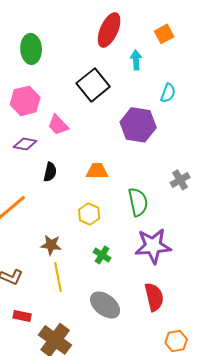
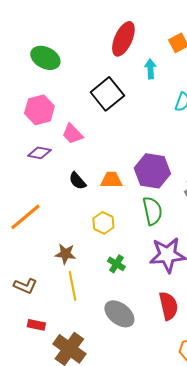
green ellipse: (31, 49) -> (45, 58), turned -60
purple hexagon: (138, 125) -> (152, 171), moved
black semicircle: (50, 172) -> (77, 181), moved, turned 126

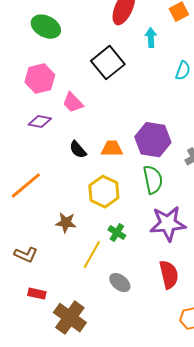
yellow hexagon: (103, 223) -> (104, 192), size x1.4
yellow line: (72, 286) -> (92, 255), moved, turned 40
gray ellipse: (119, 314) -> (120, 283), size x0.7

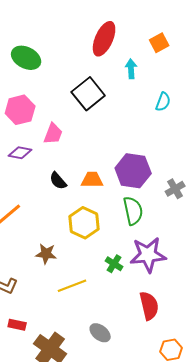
pink trapezoid: (73, 103) -> (53, 134), turned -115
green cross: (117, 233) -> (114, 264), moved
yellow line: (92, 255) -> (72, 286), turned 40
gray ellipse: (120, 283) -> (100, 333), moved

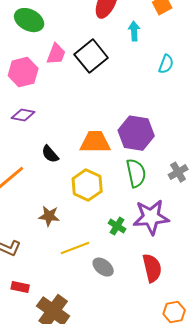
pink trapezoid: (53, 134) -> (56, 54), moved
orange trapezoid: (92, 180) -> (95, 142), size x1.4
black semicircle: (58, 181) -> (50, 154), moved
gray cross: (175, 189) -> (178, 172), moved
gray ellipse: (100, 333) -> (103, 267), moved

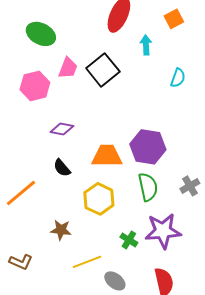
purple diamond: (23, 115) -> (62, 129), moved

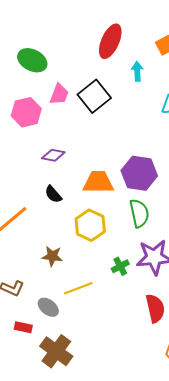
green cross: (129, 240) -> (120, 266), turned 30
gray ellipse: (115, 281) -> (48, 307), moved

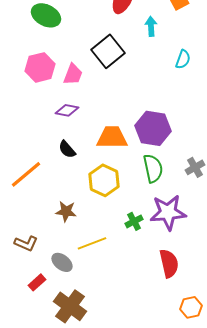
pink trapezoid: (59, 94) -> (73, 74), moved
red rectangle: (23, 327) -> (37, 282), turned -54

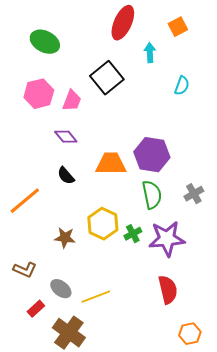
purple diamond: (67, 110) -> (66, 137), turned 40
yellow hexagon: (104, 180) -> (103, 224), moved
green cross: (134, 221) -> (133, 234), moved
yellow line: (92, 243) -> (96, 297), moved

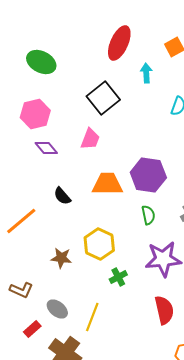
pink trapezoid: (72, 101) -> (90, 139), moved
purple diamond: (66, 137) -> (46, 148), moved
green semicircle: (152, 195) -> (148, 215), size x0.7
green cross: (133, 234) -> (118, 277), moved
yellow line: (96, 297) -> (92, 317), turned -48

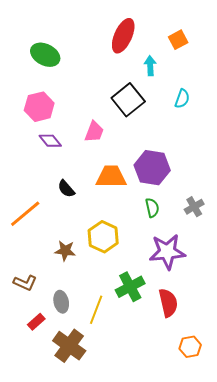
black square: (103, 98) -> (128, 100), moved
green cross: (118, 277) -> (130, 287), moved, size x1.6
gray ellipse: (57, 309) -> (61, 302), turned 40

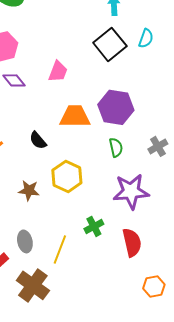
black square: (128, 100) -> (110, 44), moved
black semicircle: (66, 189) -> (38, 140), moved
green cross: (130, 287) -> (94, 226), size x0.7

